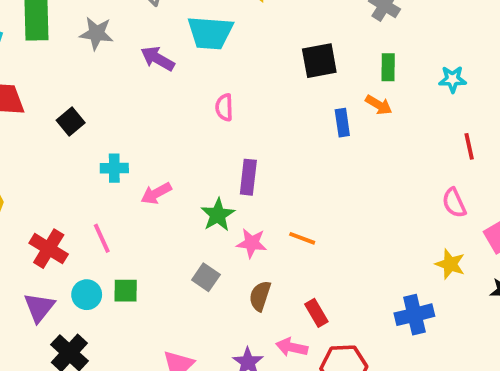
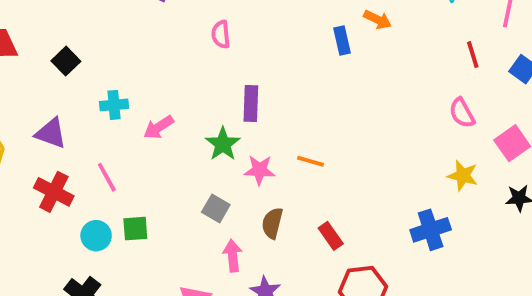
purple triangle: (39, 307) -> (51, 133), moved, turned -44
pink arrow: (292, 347) -> (233, 256), moved, turned 76

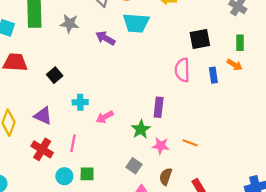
pink semicircle: (221, 34) -> (182, 70), moved, size x1.5
pink line: (107, 177) -> (73, 143), turned 36

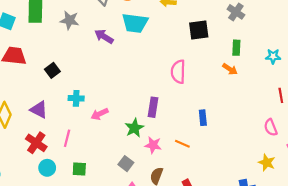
black square: (200, 39) -> (199, 30), moved
blue rectangle: (213, 75) -> (203, 118), moved
cyan circle: (64, 176) -> (47, 168), moved

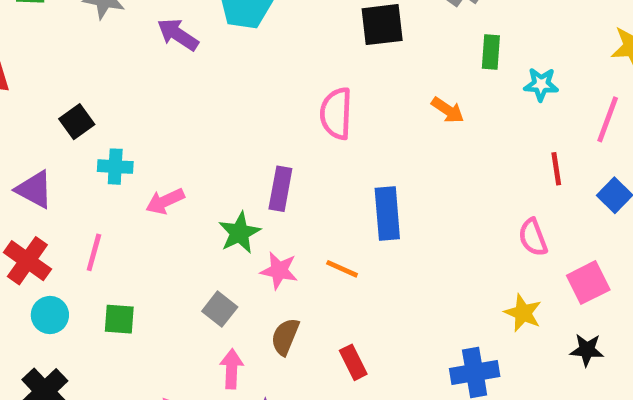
green rectangle: (236, 48) -> (491, 52), moved
black square: (52, 70) -> (77, 122), moved
blue rectangle: (203, 118) -> (387, 213), size x1.5

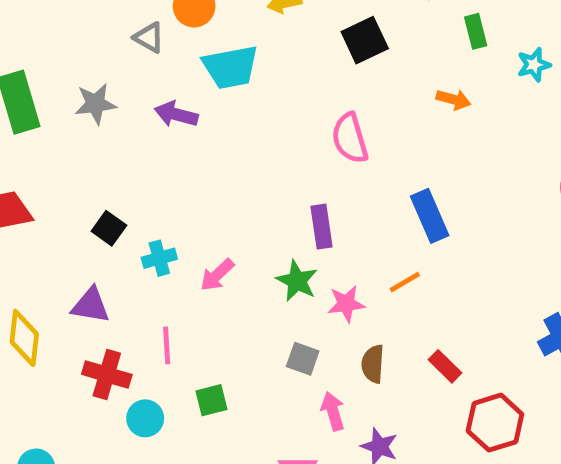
cyan star: (541, 84) -> (534, 65), moved
orange line: (342, 269) -> (405, 282), turned -36

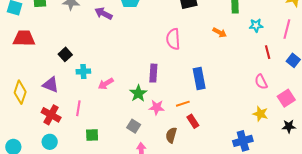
brown semicircle: (373, 364) -> (171, 135), moved
red rectangle: (445, 366) -> (193, 121), moved
cyan circle: (145, 418) -> (50, 142), moved

